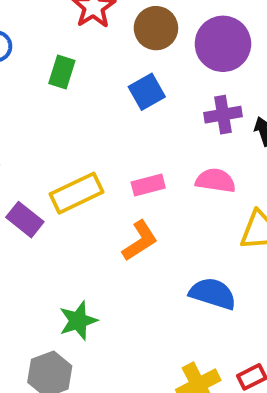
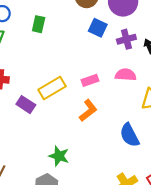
blue square: (147, 92) -> (98, 28), moved, turned -30
blue semicircle: (213, 294) -> (129, 135), turned -130
green star: (78, 321) -> (59, 156), turned -30

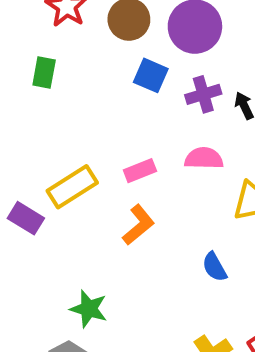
blue semicircle: (129, 135) -> (214, 267), size x0.7

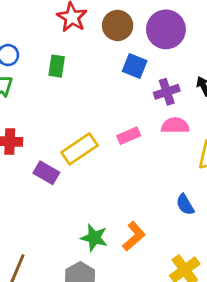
purple cross: (203, 94) -> (167, 92), moved
orange L-shape: (138, 225) -> (134, 236), moved

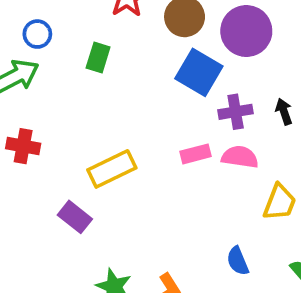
blue square: (135, 66) -> (199, 72), size x1.4
pink rectangle: (129, 136) -> (195, 154), moved
purple rectangle: (46, 173) -> (75, 217), moved

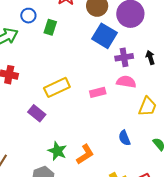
blue circle: (37, 34) -> (28, 16), moved
pink rectangle: (195, 154) -> (98, 92), moved

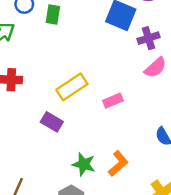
pink semicircle: (126, 82) -> (155, 68), turned 138
pink rectangle: (98, 92) -> (113, 101), moved

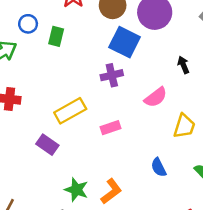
purple cross: (148, 38) -> (112, 75), moved

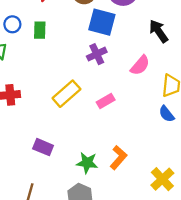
black arrow: (183, 65) -> (159, 31), size x1.5
purple rectangle: (47, 145) -> (43, 147), moved
blue semicircle: (159, 167) -> (167, 114), moved

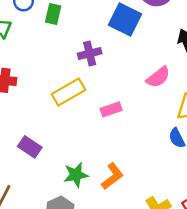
purple cross: (97, 54) -> (90, 53), moved
green star: (87, 163) -> (76, 175), turned -30

